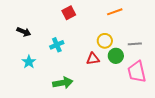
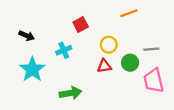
red square: (69, 13) -> (81, 24), moved
yellow circle: (105, 41) -> (109, 45), moved
cyan star: (29, 62) -> (32, 69), size x1.6

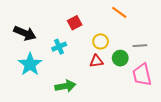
orange line: (129, 13) -> (119, 12), turned 56
black arrow: (27, 36) -> (25, 33), size x1.5

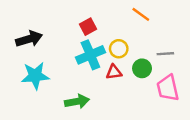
black arrow: (25, 33) -> (29, 39), turned -40
cyan cross: (59, 47) -> (90, 55), moved, size x1.6
cyan star: (30, 64) -> (35, 76), turned 30

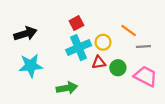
orange line: (141, 14) -> (129, 31), moved
green circle: (142, 68) -> (118, 68), moved
pink trapezoid: (168, 88) -> (146, 76), turned 130

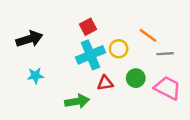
red triangle: (99, 62) -> (105, 83), moved
cyan star: (31, 66) -> (35, 76), size x0.6

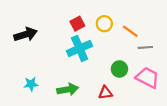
yellow circle: (119, 49) -> (104, 24), moved
cyan star: (35, 76) -> (31, 84), moved
red triangle: (105, 83) -> (105, 93), moved

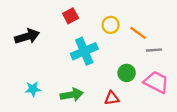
red square: (77, 24) -> (71, 16), moved

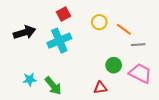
cyan cross: (84, 51) -> (59, 41), moved
green arrow: (72, 95) -> (53, 86), moved, turned 60

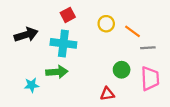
cyan cross: (59, 41) -> (63, 43), turned 30
pink trapezoid: (140, 73) -> (150, 79), turned 60
green arrow: (53, 86) -> (57, 72), moved, turned -54

